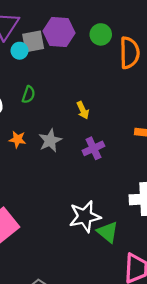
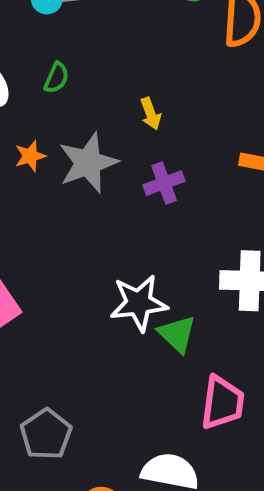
orange star: (17, 139) -> (30, 156), turned -30
gray star: (50, 141) -> (88, 163), size x1.4

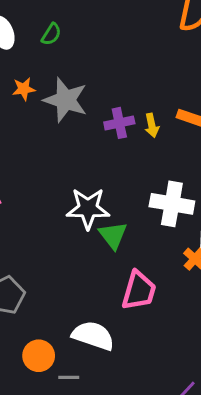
yellow arrow: (151, 114) -> (152, 125), moved
gray star: (88, 163) -> (66, 100), turned 30

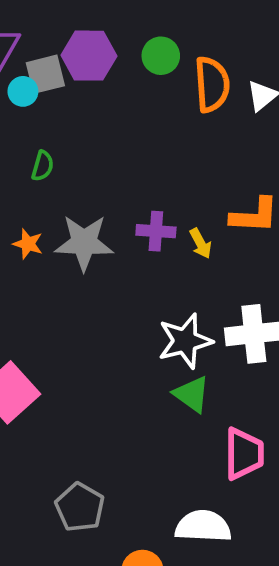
orange star: (24, 89) -> (28, 244), turned -30
purple cross: (119, 123) -> (156, 231), moved, turned 32
white star: (88, 208) -> (185, 341), moved

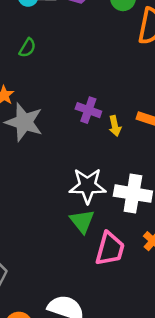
gray star: (84, 243) -> (24, 122), moved
pink trapezoid: (244, 454) -> (110, 249), moved

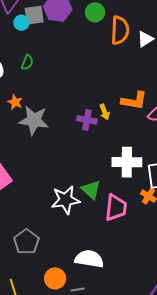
purple cross: (88, 110) -> (87, 120), moved
white star: (88, 186) -> (66, 200), moved

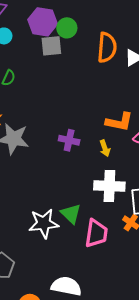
green circle: (95, 12) -> (67, 28), moved
gray square: (34, 15) -> (51, 46), moved
yellow arrow: (105, 112) -> (105, 148), moved

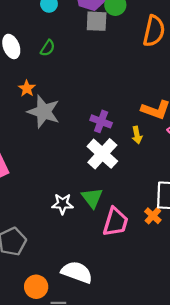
white cross: (109, 186) -> (102, 154), moved, turned 32
white star: (44, 223) -> (63, 204), size x0.7

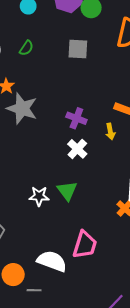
gray square: (97, 21) -> (78, 49), moved
white cross: (102, 154) -> (77, 149), size x0.7
pink trapezoid: (116, 222) -> (85, 245), moved

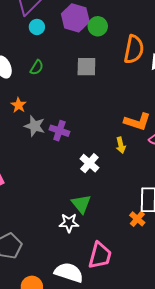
gray star: (22, 108) -> (35, 126), size x0.7
purple cross: (76, 118) -> (59, 131), moved
white star: (39, 196) -> (69, 223), moved

